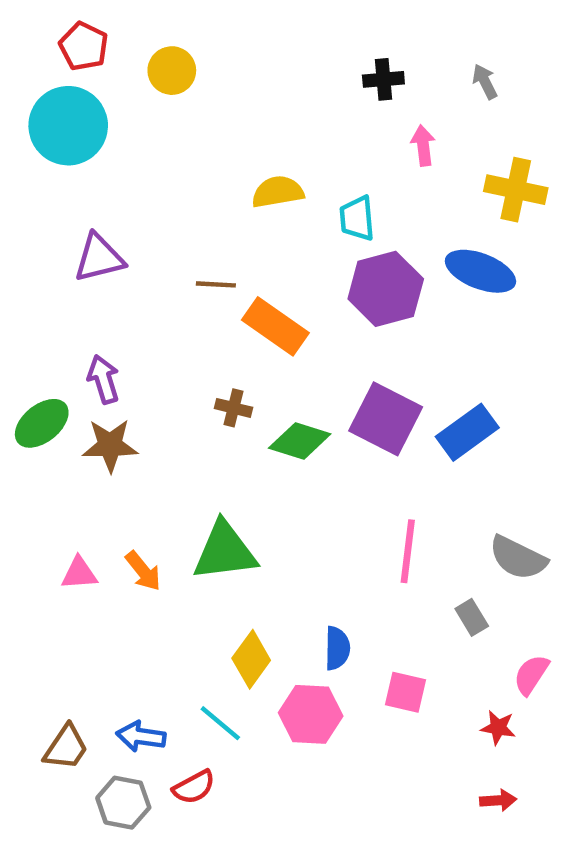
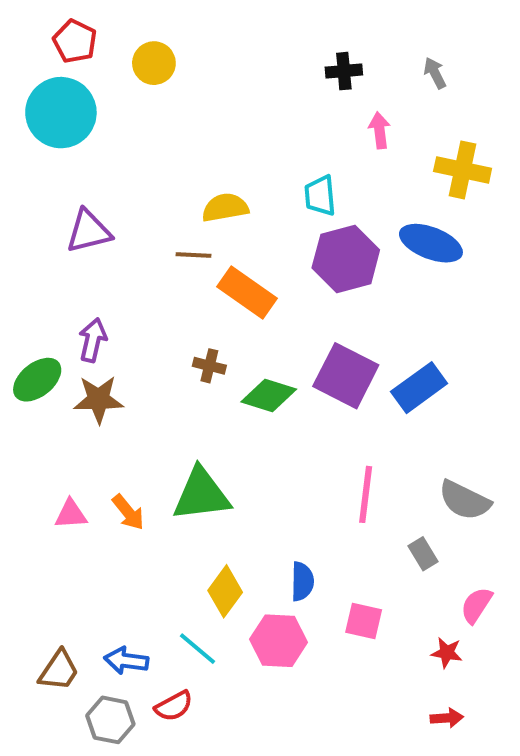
yellow semicircle: (278, 192) -> (225, 208), moved
purple arrow: (103, 379) -> (93, 340), turned 30

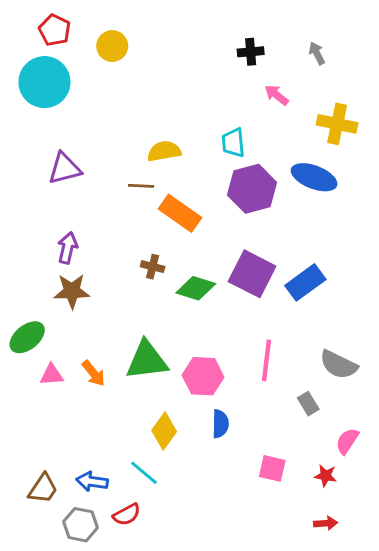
pink arrow: (379, 130) -> (277, 95), turned -45
green ellipse: (37, 380) -> (27, 337), moved
pink square: (364, 621) -> (272, 468), moved
pink hexagon: (279, 641) -> (203, 376), moved

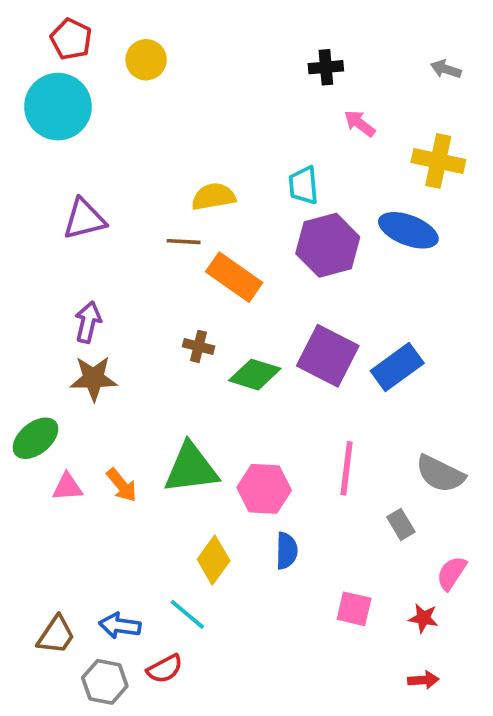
gray arrow: (317, 53) -> (446, 69), moved, turned -45

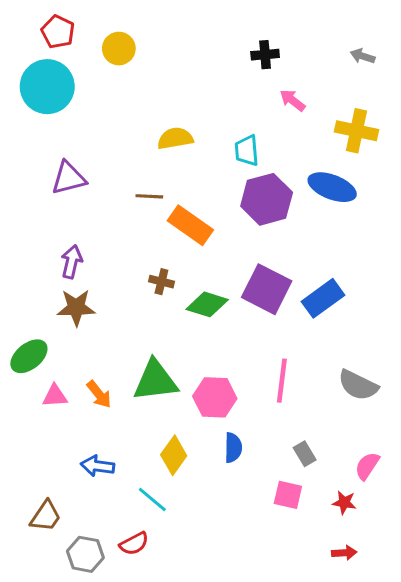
yellow semicircle: (214, 197) -> (175, 138), moved
gray rectangle: (401, 524) -> (305, 454), moved
blue arrow: (120, 626) -> (98, 466), moved

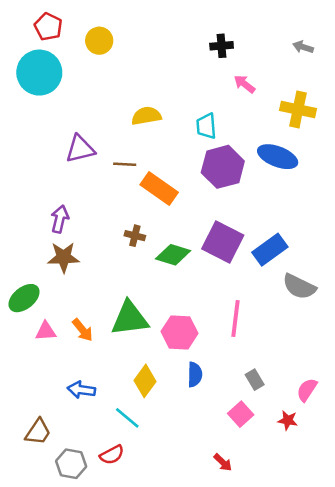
purple triangle: (69, 178) -> (80, 149), moved
gray semicircle: (358, 385) -> (299, 287), moved
pink square: (288, 495) -> (241, 414), turned 35
red arrow: (344, 553) -> (223, 462), moved, turned 48

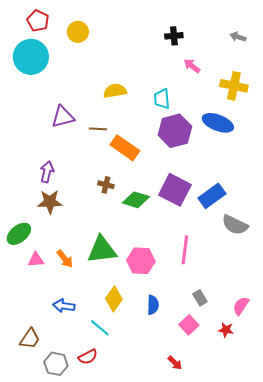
blue semicircle: (195, 375) -> (153, 305), moved

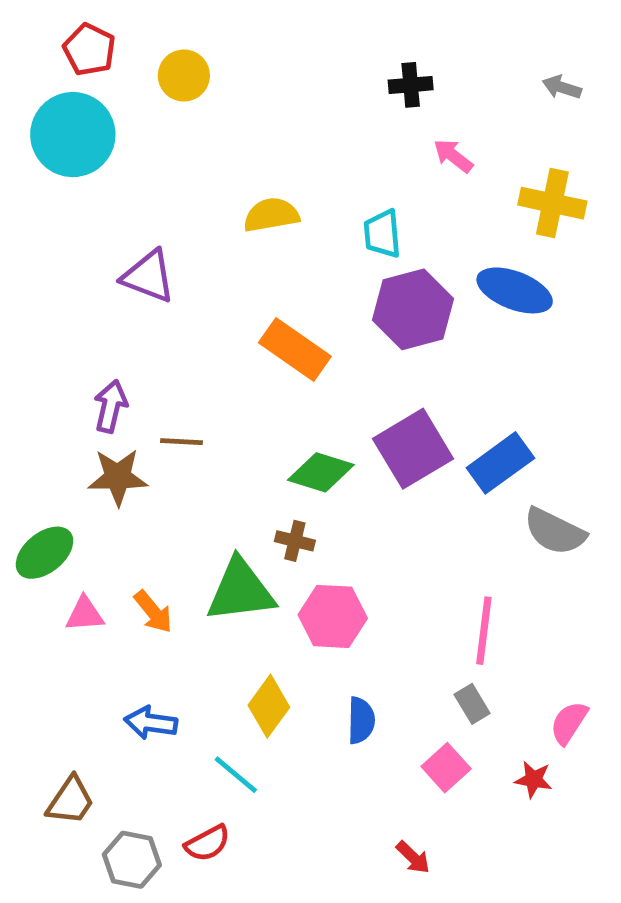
purple triangle: (63, 117) -> (148, 276), turned 35
brown line: (98, 129) -> (182, 442), moved
brown cross: (106, 185) -> (295, 541), moved
purple square: (175, 190) -> (413, 449), turned 32
pink line: (185, 250) -> (484, 631), moved

